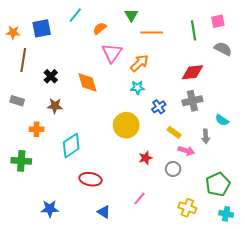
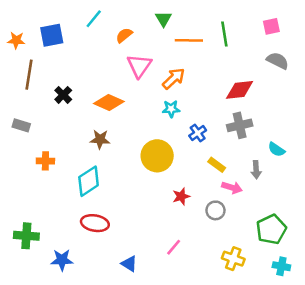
green line: (193, 30) -> (224, 34), moved
orange diamond: (87, 82) -> (109, 103), turned -50
brown star: (55, 106) -> (100, 139), moved
green cross: (21, 161) -> (26, 236), moved
red ellipse: (91, 179) -> (95, 223), moved

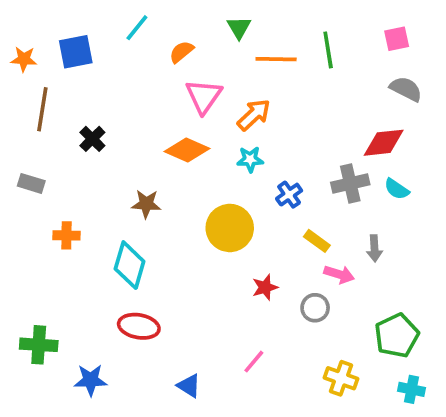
red diamond: (240, 90) -> (384, 143), moved
orange diamond: (109, 103) -> (187, 150), moved
cyan semicircle: (276, 149) -> (397, 189), moved
cyan diamond: (89, 181) -> (130, 265), turned -40

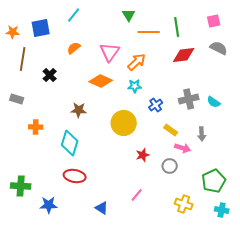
orange semicircle: (181, 52) -> (74, 48), moved
red diamond: (384, 143) -> (184, 55), moved

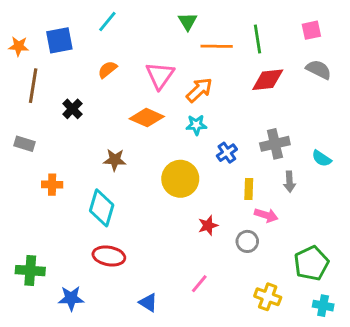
cyan semicircle: (214, 102) -> (322, 158), moved
yellow rectangle: (171, 130) -> (249, 189), turned 56
gray arrow: (202, 134) -> (290, 182), moved

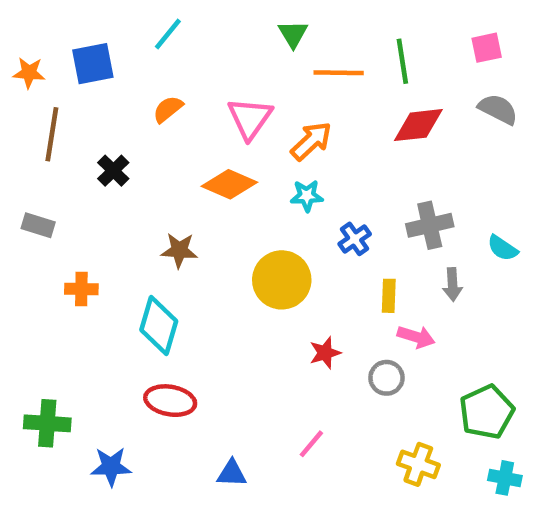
blue triangle: (148, 303) -> (232, 473), turned -30

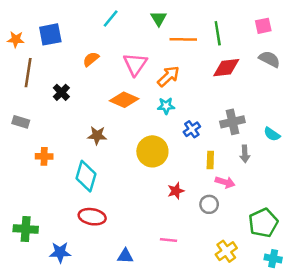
cyan line: (168, 34) -> (111, 18), moved
pink line: (311, 444) -> (168, 240), turned 56
yellow cross: (418, 464) -> (226, 251), turned 35

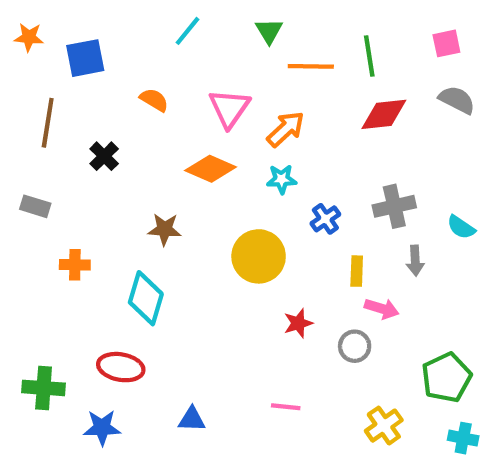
orange star: (16, 39) -> (29, 37), moved
orange semicircle: (91, 59) -> (154, 100), turned 70
red ellipse: (92, 217) -> (121, 367), moved
blue triangle: (125, 256) -> (192, 419), moved

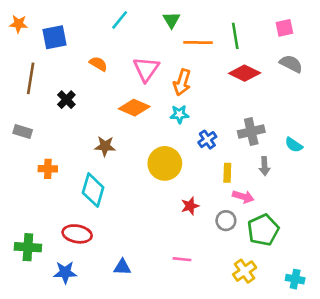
red diamond: (384, 114) -> (245, 73), turned 32
orange arrow: (286, 129) -> (182, 82), turned 150
green pentagon: (446, 378) -> (263, 230), moved

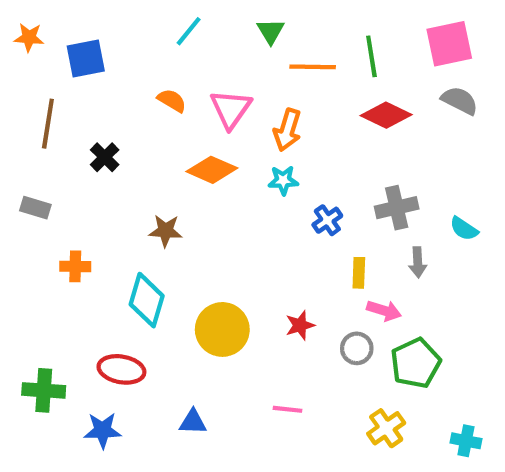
pink square: (284, 28) -> (449, 44), size x1.6
orange semicircle: (98, 64) -> (172, 100), moved
yellow circle: (165, 163) -> (222, 329), moved

